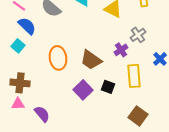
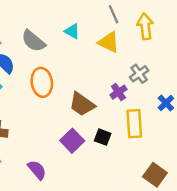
orange ellipse: (58, 58) -> (42, 82), moved
purple semicircle: (42, 114) -> (37, 170), moved
brown square: (138, 116) -> (155, 175), moved

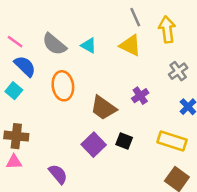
cyan triangle: (72, 31) -> (89, 45), moved
gray cross: (139, 74) -> (178, 71), moved
yellow rectangle: (134, 124) -> (172, 141), moved, turned -68

